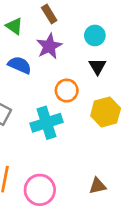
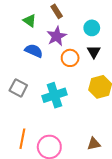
orange circle: (67, 91) -> (70, 58), moved

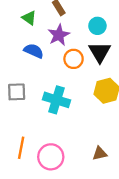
black triangle: (94, 52) -> (100, 52), size x1.5
gray square: (18, 88) -> (17, 92), turned -30
cyan cross: (55, 95) -> (56, 100), turned 35

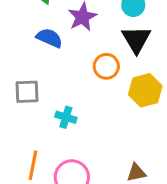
orange circle: (74, 59) -> (106, 66), moved
cyan cross: (56, 100) -> (66, 117), moved, size x0.6

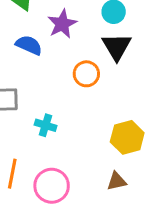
yellow hexagon: (145, 90) -> (127, 137), moved

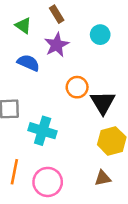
black triangle: (117, 47) -> (103, 103), moved
cyan cross: (46, 125) -> (43, 131), size x1.5

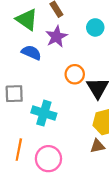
green triangle: (23, 26) -> (27, 19), size x1.5
brown triangle: (103, 178) -> (98, 146), moved

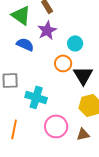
cyan circle: (95, 27) -> (75, 43), moved
brown triangle: (98, 146) -> (83, 134), moved
pink circle: (48, 159) -> (56, 126), moved

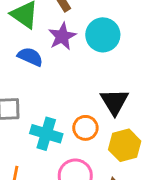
cyan circle: (75, 43) -> (103, 35), moved, size x1.5
orange circle: (63, 63) -> (85, 128), moved

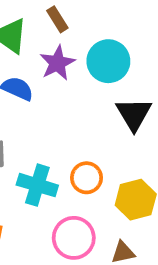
black triangle: (114, 102) -> (134, 114), moved

